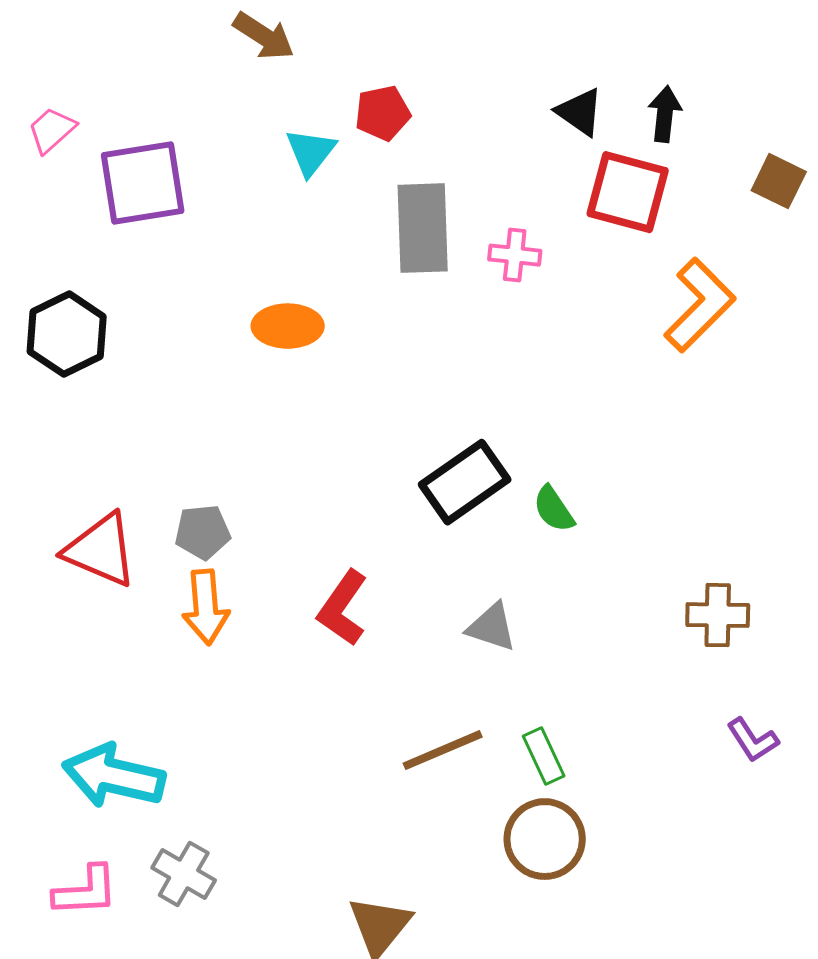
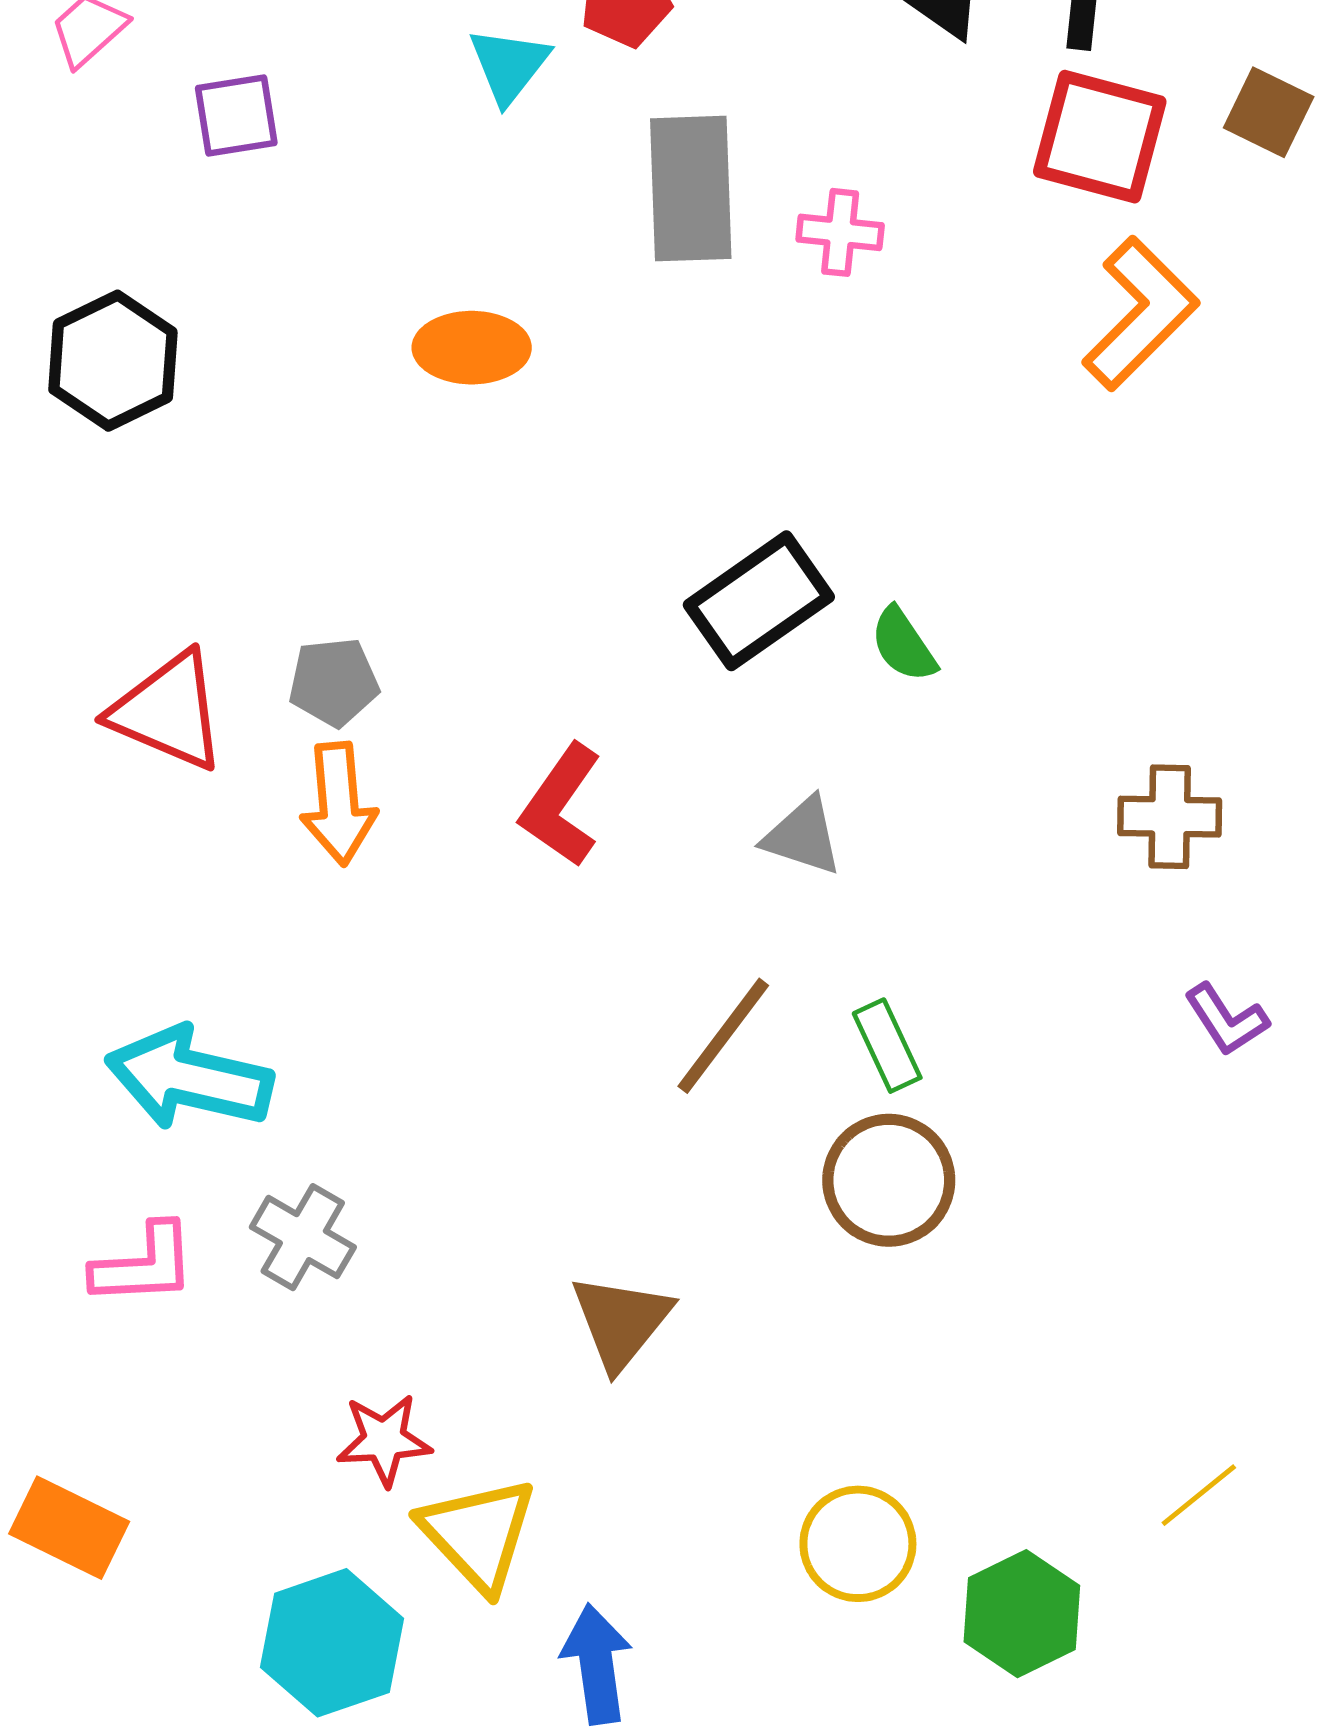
purple square: (143, 183) -> (236, 116), size x0.6
red square: (628, 192) -> (1100, 137), moved
brown line: (443, 750) -> (723, 1036), turned -30

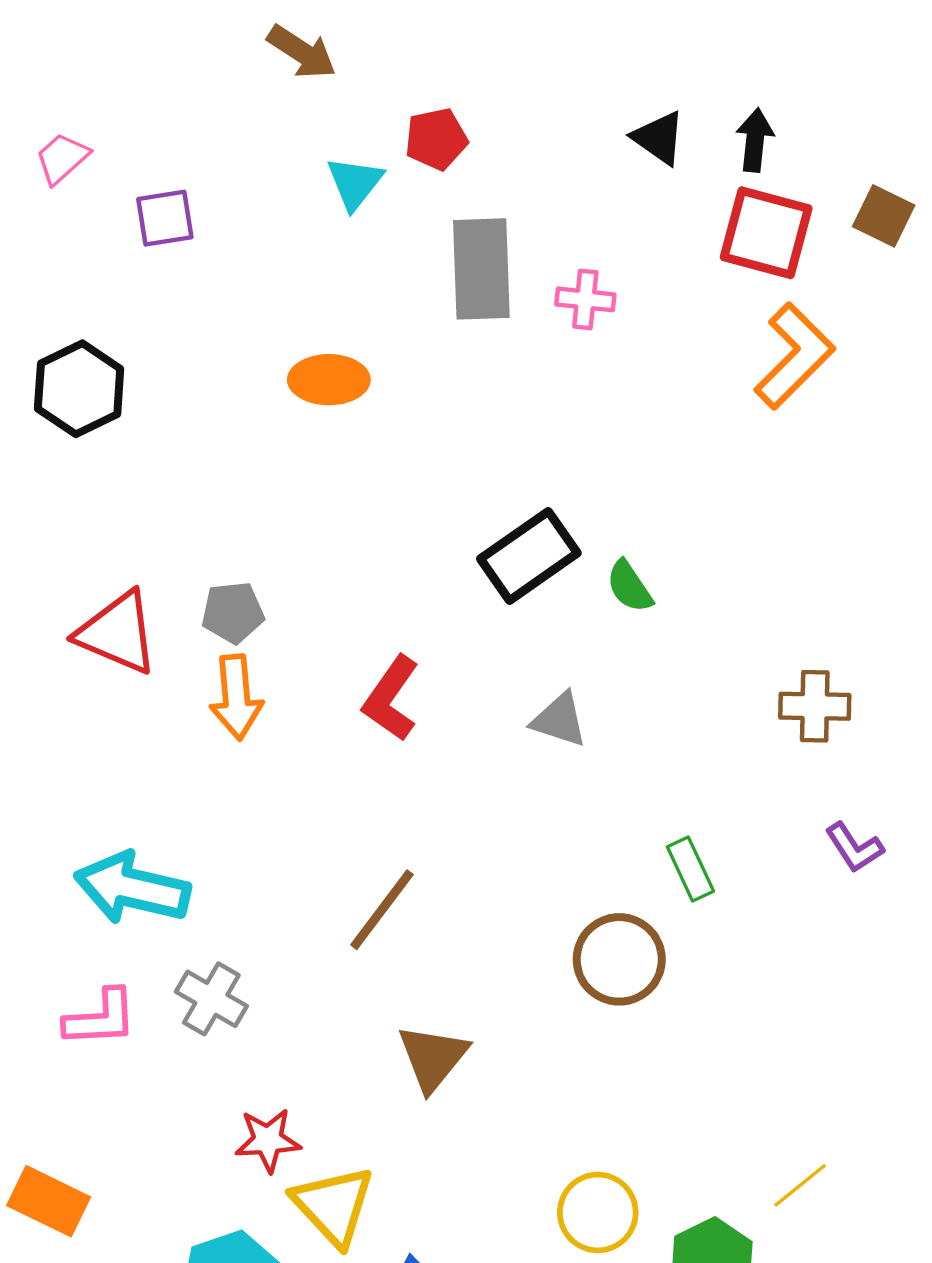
brown line: (723, 1036) -> (382, 910), moved
green rectangle: (887, 1046) -> (690, 869), moved
yellow line: (1199, 1495) -> (800, 1185), moved

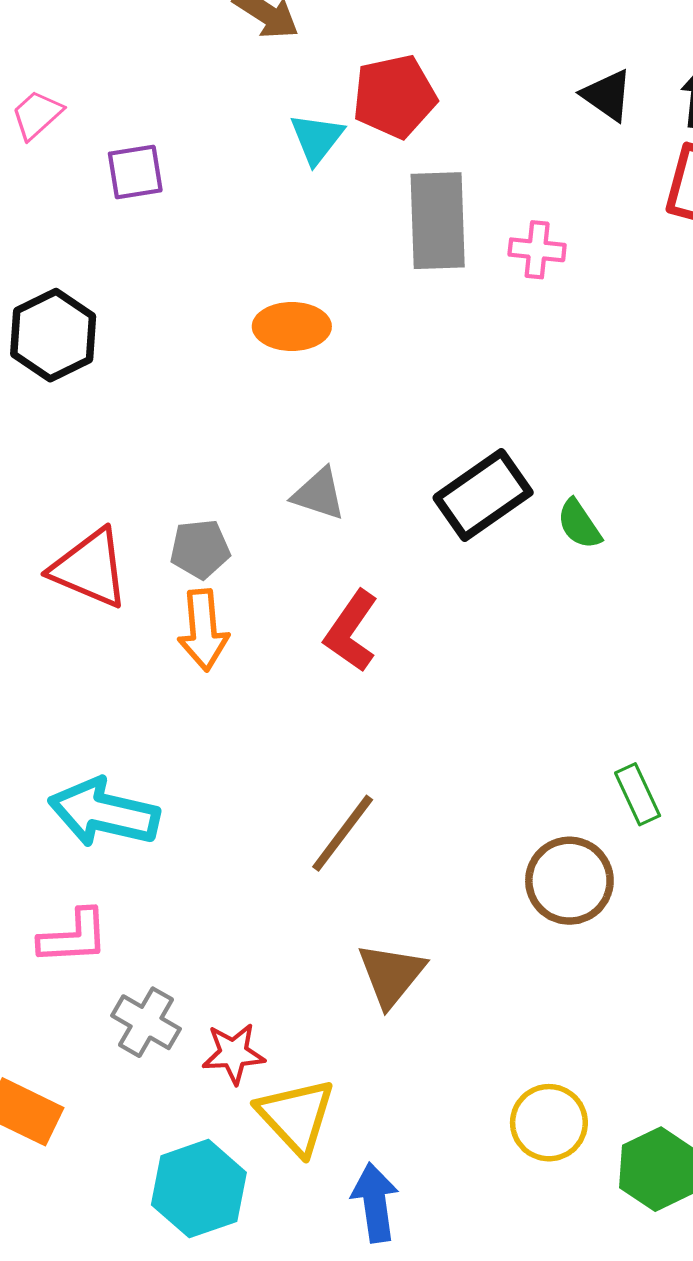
red pentagon: (436, 139) -> (394, 96), size x1.4
gray triangle: (559, 720) -> (319, 494), moved
gray cross: (211, 999) -> (146, 1022), moved

